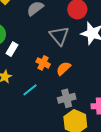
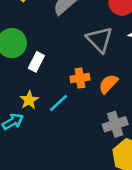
orange cross: (43, 63) -> (80, 78), turned -32
cyan line: (30, 90) -> (59, 103), moved

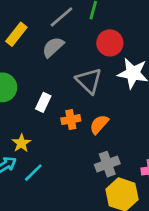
white rectangle: (36, 62) -> (43, 102), moved
cyan line: (59, 103) -> (33, 173), moved

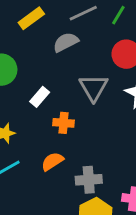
orange semicircle: (99, 124) -> (52, 161), moved

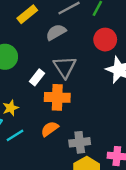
gray triangle: (93, 88) -> (65, 67), moved
orange cross: (63, 123) -> (57, 97), size x1.5

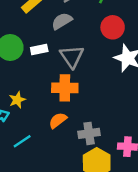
white rectangle: (37, 77) -> (39, 50), moved, turned 42
cyan line: (15, 135) -> (22, 141), moved

